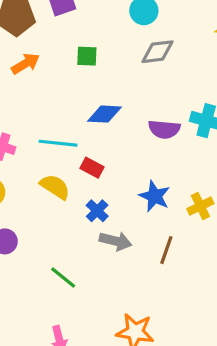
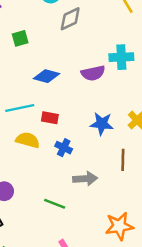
blue diamond: (105, 114) -> (46, 76), turned 30
gray arrow: (116, 241) -> (85, 179), moved

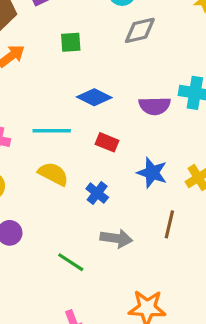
red rectangle: (50, 118) -> (107, 142), moved

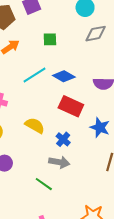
cyan line: (52, 131) -> (34, 75), moved, turned -35
red rectangle: (107, 142) -> (71, 106), size x1.6
gray arrow: (116, 238) -> (59, 162), moved

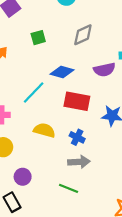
gray diamond: (96, 34) -> (83, 35), moved
cyan line: (34, 75) -> (34, 92), moved

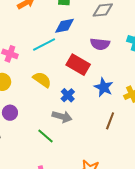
purple semicircle: (104, 70) -> (100, 44), moved
blue diamond: (62, 72) -> (65, 26), moved, turned -45

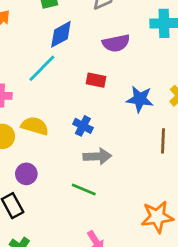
red rectangle: (78, 65) -> (96, 80), size x0.6
yellow semicircle: (42, 80) -> (35, 126), moved
blue cross: (68, 95) -> (83, 126), moved

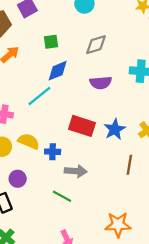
red rectangle: (96, 80) -> (82, 126), moved, size x1.6
blue star: (140, 99) -> (115, 129), turned 30
blue cross: (83, 126) -> (53, 152), moved, turned -32

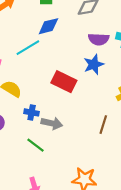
purple semicircle: (101, 83) -> (99, 39), moved
blue star: (115, 129) -> (94, 64), moved
blue cross: (53, 152) -> (32, 112), moved

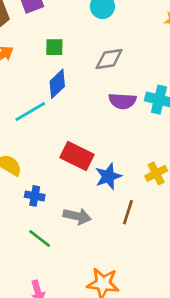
blue diamond: (48, 26) -> (57, 84), turned -30
blue star: (94, 64) -> (108, 176), moved
gray arrow: (52, 123) -> (77, 216), moved

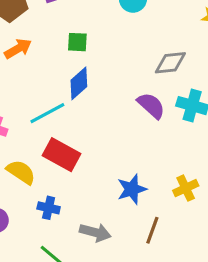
gray diamond: (109, 59) -> (170, 63), moved
purple semicircle: (122, 101) -> (151, 105), turned -144
red rectangle: (77, 156) -> (62, 155), moved

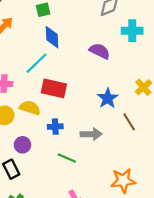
blue diamond: (79, 83) -> (52, 37), turned -35
purple semicircle: (151, 105) -> (100, 51), moved
brown line: (152, 230) -> (129, 122), turned -36

